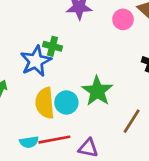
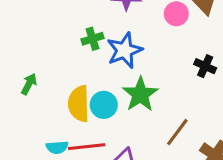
green cross: (52, 46) -> (93, 39), turned -36
blue star: (36, 61) -> (125, 50), moved

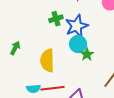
green star: (140, 94) -> (87, 54), size x0.6
cyan circle: (104, 105) -> (78, 44), moved

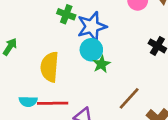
green cross: (56, 19) -> (66, 14), turned 32

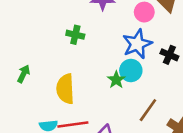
blue star: (92, 26) -> (137, 44), moved
cyan circle: (91, 50) -> (131, 70), moved

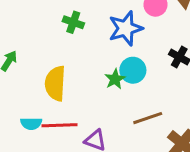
blue star: (137, 44) -> (126, 28), moved
brown line: (148, 110) -> (148, 118), turned 30

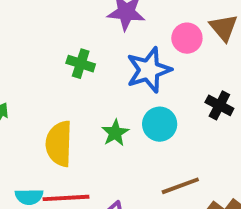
green star: (115, 79) -> (115, 133), moved

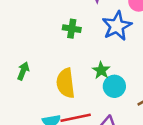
cyan circle: (160, 124) -> (114, 86), moved

